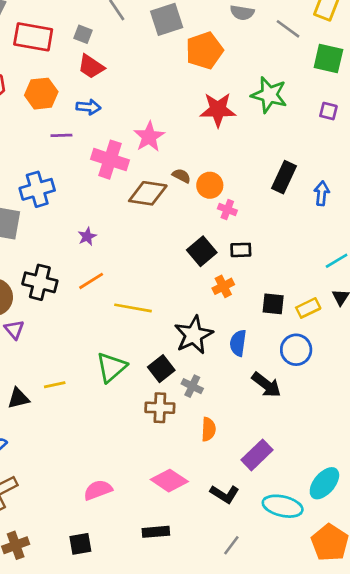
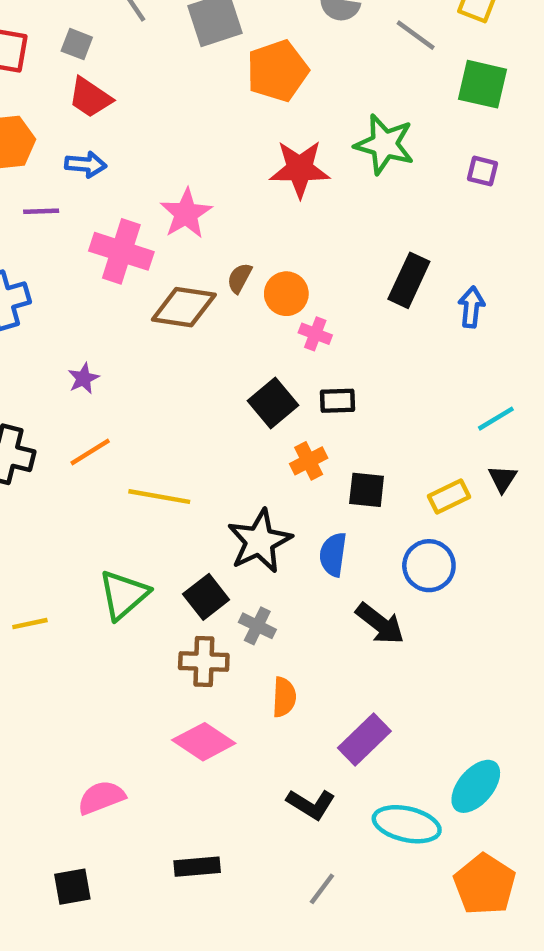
brown semicircle: (181, 176) -> (239, 278), turned -90
black square: (273, 304) -> (367, 490), moved
pink diamond: (169, 481) -> (204, 742), moved

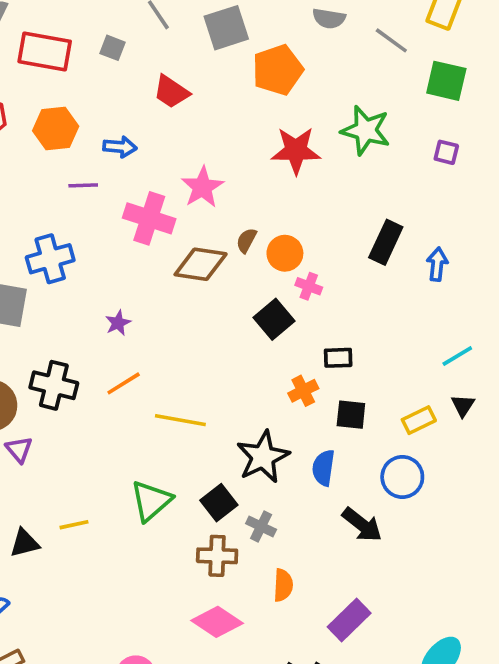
red trapezoid: (90, 98) -> (171, 92), moved
black rectangle: (338, 401) -> (338, 358), moved
black square: (273, 403) -> (274, 319), moved

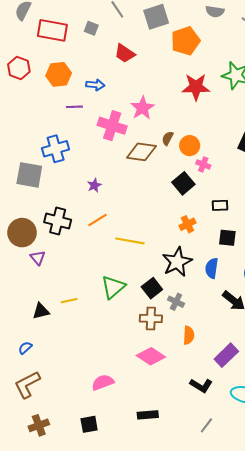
orange cross: (303, 391) -> (188, 224), moved

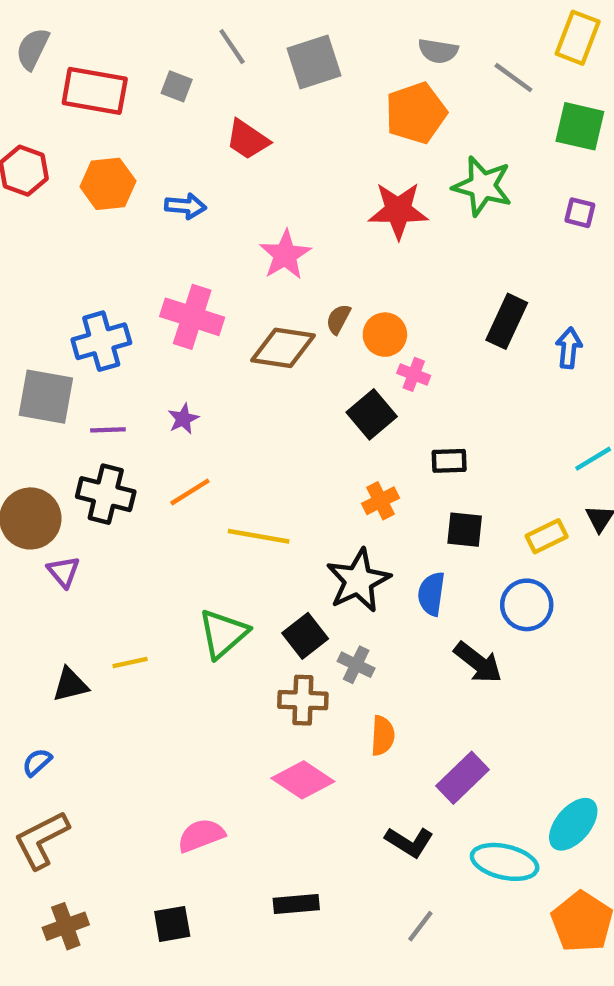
orange pentagon: (185, 41) -> (416, 113), moved
purple line: (74, 107) -> (108, 430), moved
pink cross: (112, 126) -> (192, 317), moved

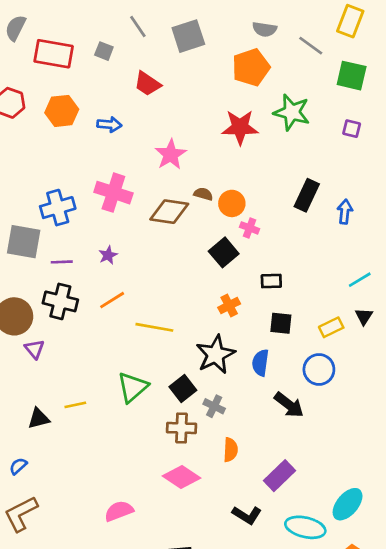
brown semicircle: (338, 319) -> (203, 194), turned 78

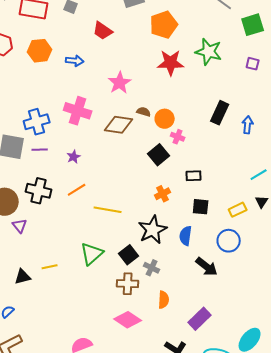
orange pentagon: (251, 67) -> (164, 25), moved
green square: (352, 76) -> (253, 25), turned -30
purple line: (62, 262) -> (40, 150), moved

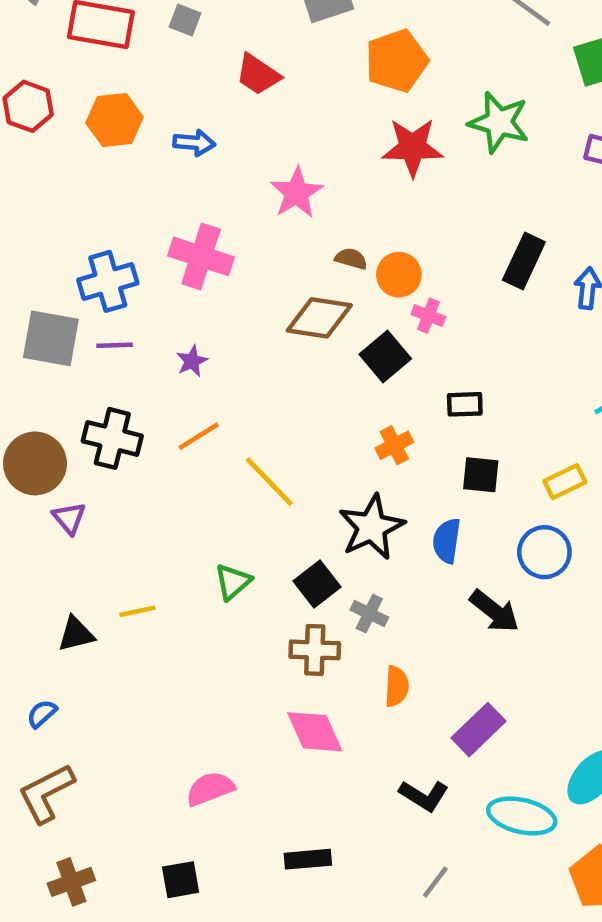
brown diamond: (119, 125) -> (319, 318), moved
yellow line: (108, 210) -> (269, 482), turned 36
green triangle: (92, 254) -> (233, 582), size x0.7
pink diamond: (128, 320) -> (315, 732), turned 32

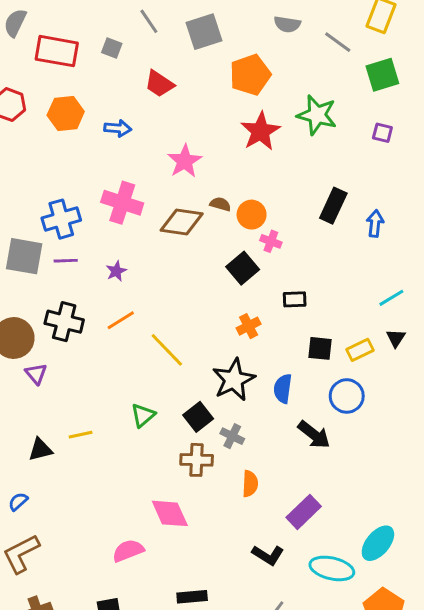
red star: (413, 147) -> (260, 131), turned -30
brown diamond: (319, 318) -> (182, 222), moved
black square: (481, 475) -> (320, 348), moved
pink diamond: (315, 732) -> (170, 513), moved

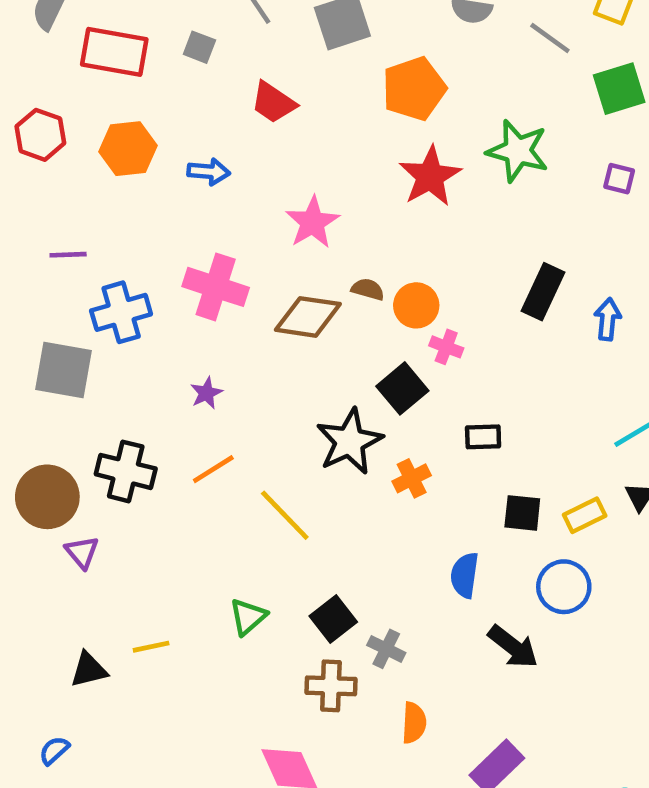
purple line: (66, 261) -> (68, 255), moved
black star: (234, 380) -> (349, 441), moved

